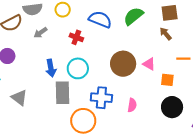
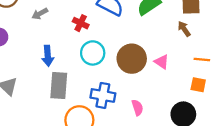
cyan circle: (78, 68) -> (93, 53), moved
orange square: (167, 80) -> (198, 85), moved
pink semicircle: (132, 105) -> (137, 108), turned -32

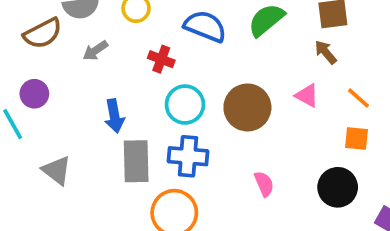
orange line: (202, 60) -> (358, 98), turned 42
pink triangle: (162, 62) -> (307, 96), moved
blue cross: (103, 95) -> (188, 156), moved

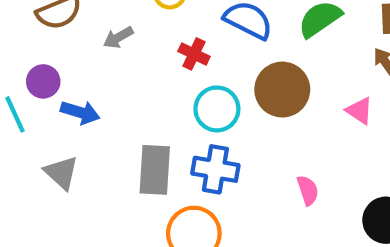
brown circle: (247, 107) -> (282, 90), moved
blue arrow: (114, 116) -> (80, 112), moved, turned -68
pink semicircle: (264, 184) -> (308, 190), moved

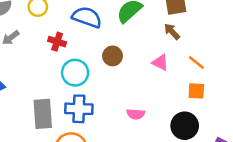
brown circle: (282, 90) -> (113, 56), size x0.6
pink semicircle: (308, 190) -> (136, 114), turned 120

